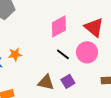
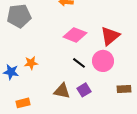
pink diamond: (59, 26) -> (75, 35), turned 50
red triangle: (94, 27) -> (110, 36), turned 40

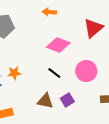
red triangle: (110, 36) -> (93, 28), moved
black line: (79, 63) -> (54, 73), moved

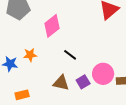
pink diamond: (58, 45) -> (52, 26), moved, turned -60
pink circle: (86, 71) -> (103, 74), moved

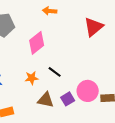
orange star: (30, 55) -> (32, 78), moved

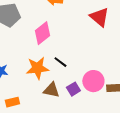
red triangle: (94, 27) -> (99, 17), turned -40
orange star: (32, 78) -> (37, 68), size x1.6

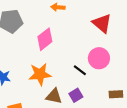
black line: (60, 62) -> (80, 70), moved
pink circle: (93, 81) -> (99, 58), moved

